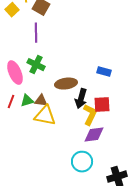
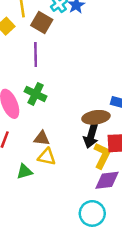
brown ellipse: (66, 84) -> (96, 117), moved
green triangle: (27, 101) -> (24, 172), moved
yellow triangle: (45, 116) -> (47, 157), size x0.7

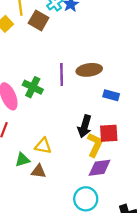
purple line: (36, 54) -> (62, 74), moved
brown ellipse: (96, 117) -> (89, 70), moved
brown triangle: (42, 138) -> (39, 171), moved

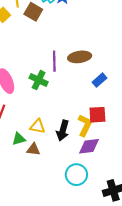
green cross: (33, 87) -> (39, 80), moved
blue rectangle: (111, 95) -> (100, 80), turned -56
black arrow: (85, 126) -> (63, 130), moved

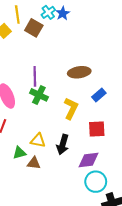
purple line: (54, 61) -> (35, 76), moved
yellow L-shape: (85, 125) -> (71, 108), moved
cyan circle: (76, 175) -> (96, 182), moved

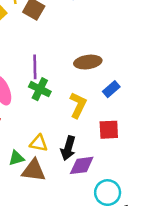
purple diamond: (89, 160) -> (82, 165), moved
brown triangle: (34, 163) -> (34, 170), size x1.5

